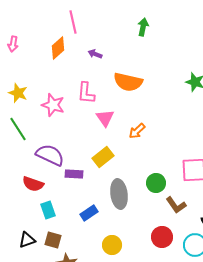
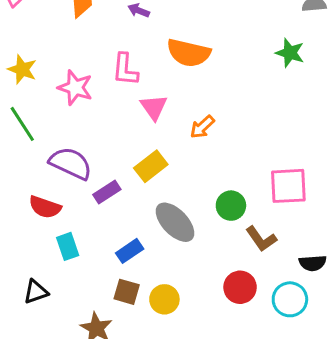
purple rectangle: (74, 174) -> (107, 192), turned -36
gray ellipse: (119, 194) -> (175, 222), turned -36
brown square: (53, 240) -> (127, 292), moved

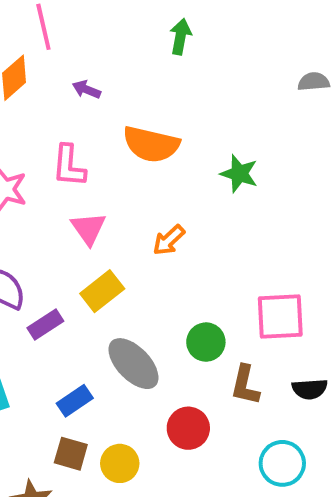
green star: (290, 53) -> (239, 174), moved
pink triangle: (154, 107) -> (88, 228), moved
brown L-shape: (261, 239) -> (245, 385), turned 48
black semicircle: (313, 263) -> (310, 389), moved
red circle: (240, 287) -> (188, 428), moved

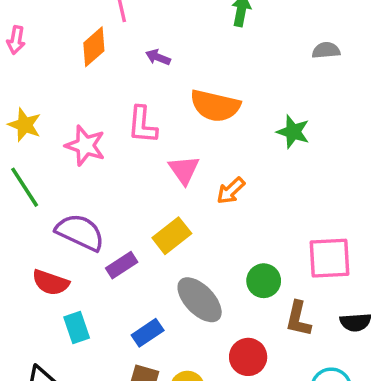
gray semicircle: (314, 82) -> (326, 50), moved
pink triangle: (88, 228) -> (184, 170), moved

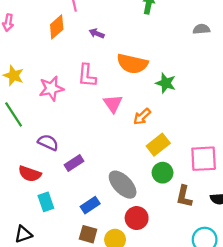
green star: (293, 132) -> (166, 83), moved
pink star: (85, 146) -> (51, 88), turned -30
purple semicircle: (80, 232) -> (48, 142), size x0.7
yellow rectangle: (172, 236) -> (158, 145), moved
red circle: (248, 357) -> (137, 218), moved

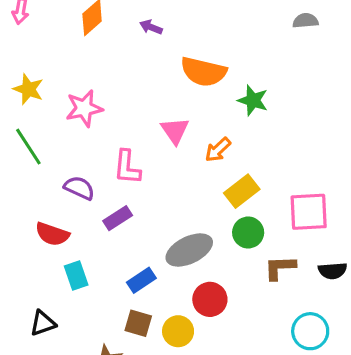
pink L-shape: (87, 76) -> (127, 167), moved
gray ellipse: (123, 185) -> (189, 250), turned -72
brown L-shape: (184, 196) -> (280, 268), turned 75

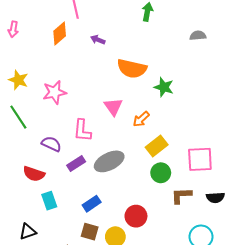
gray ellipse: (189, 250) -> (109, 161), moved

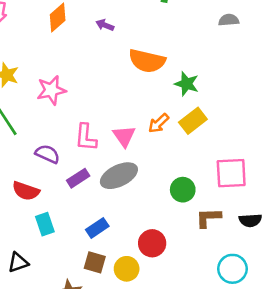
pink triangle: (113, 107) -> (124, 136), moved
yellow rectangle: (157, 146) -> (193, 121), moved

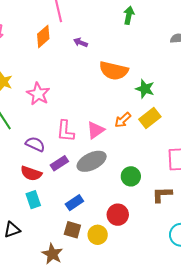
pink star: (51, 90) -> (38, 94), turned -30
pink triangle: (124, 136) -> (96, 130), turned 30
green circle: (183, 190) -> (131, 176), moved
red semicircle: (26, 191) -> (31, 173), moved

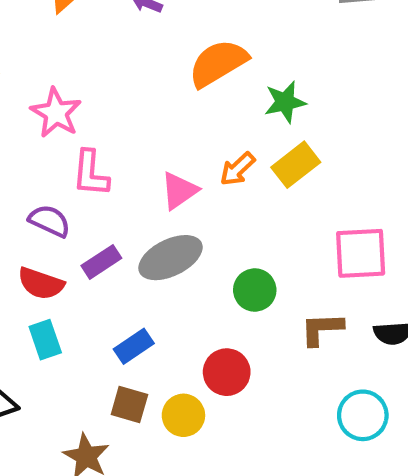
orange semicircle: (114, 71) -> (218, 63), turned 136
green star: (145, 89) -> (285, 102), turned -30
pink L-shape: (65, 131) -> (91, 173), moved

